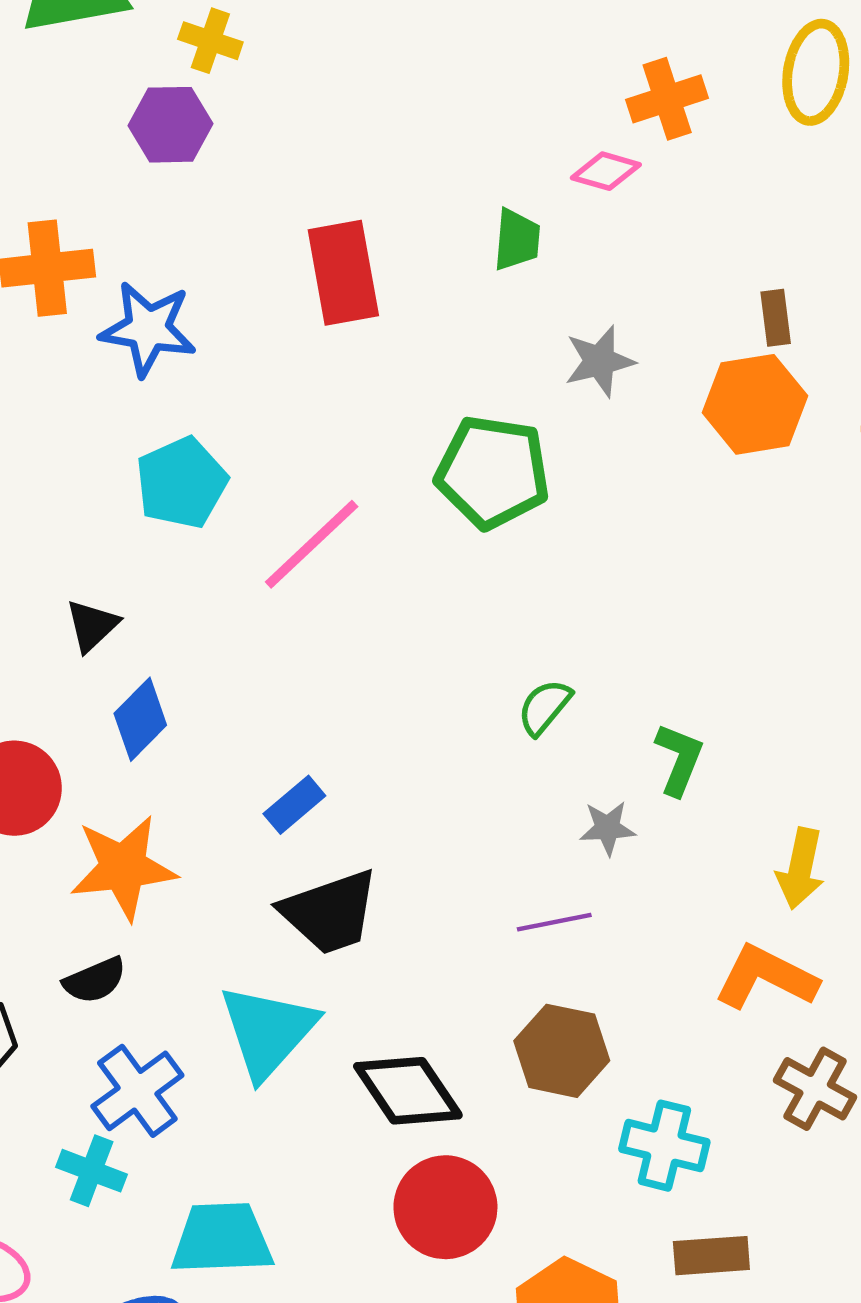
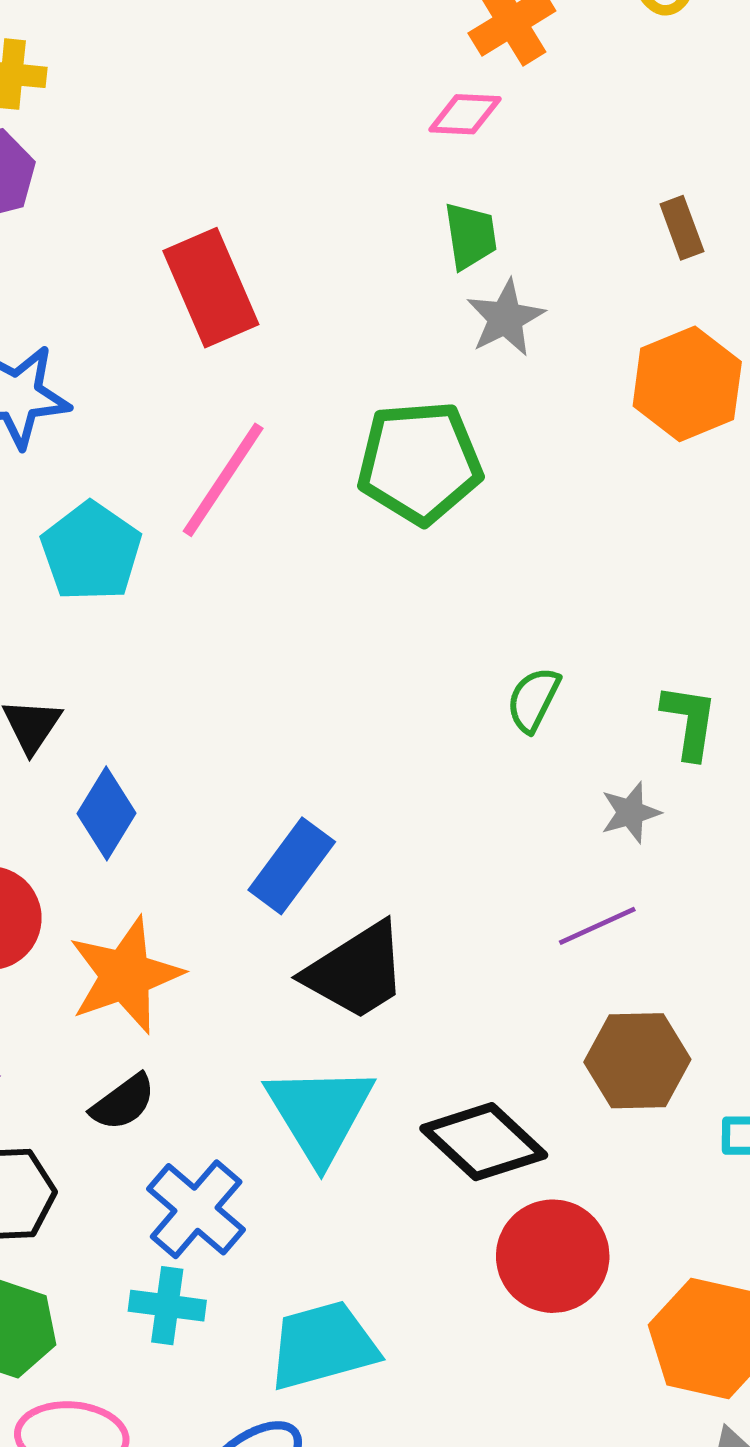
green trapezoid: (517, 240) -> (470, 236), moved
orange hexagon: (755, 404) -> (687, 384), moved
pink line: (312, 544) -> (223, 480), moved
blue rectangle: (294, 805) -> (292, 866), size x1.4

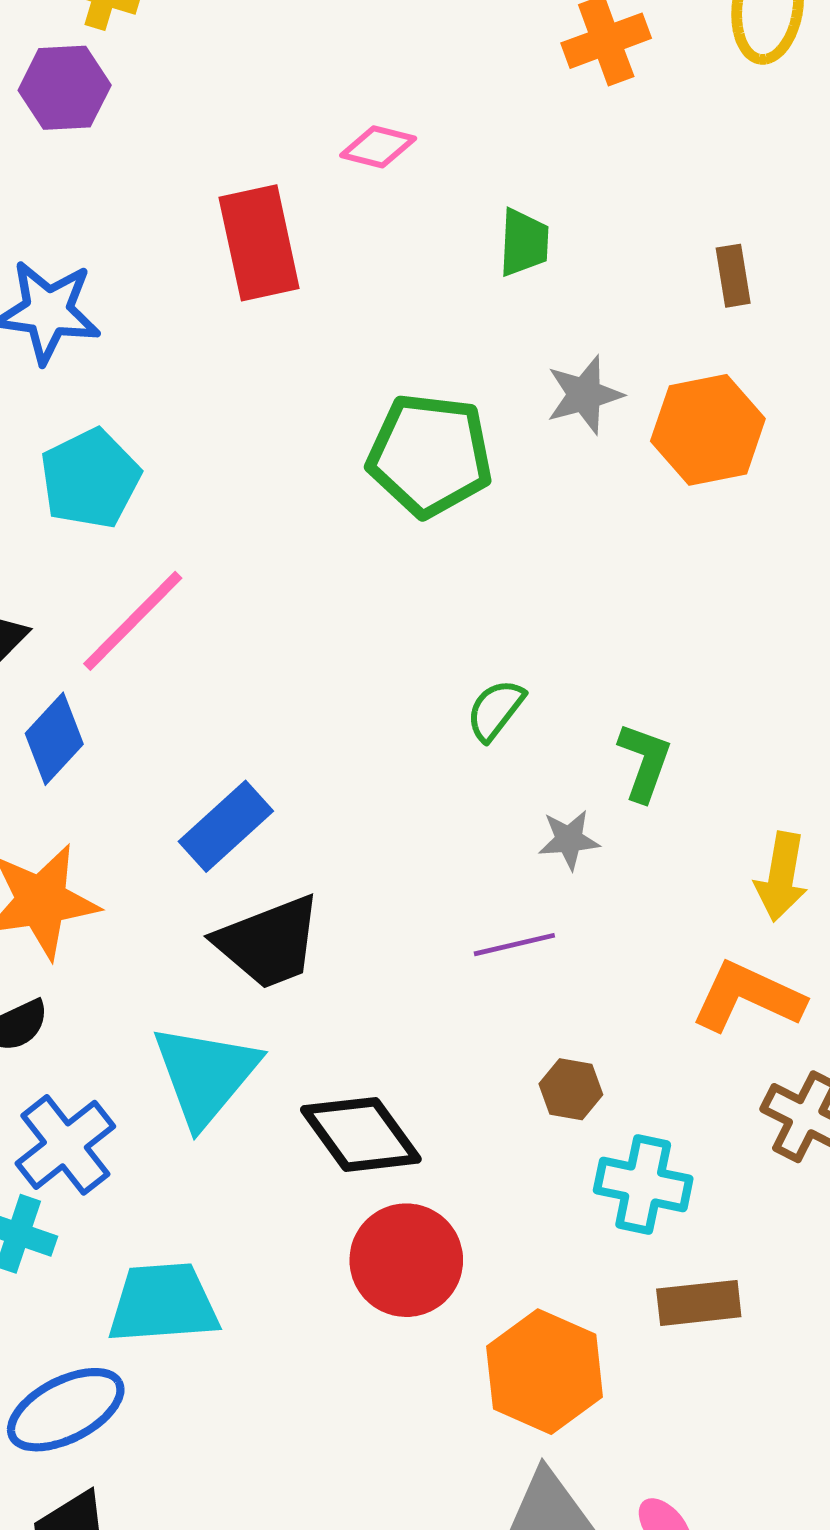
pink diamond: (465, 114) -> (378, 147), moved
gray star: (505, 318) -> (584, 395), moved
pink line: (223, 480) -> (133, 621), moved
brown hexagon: (637, 1061) -> (571, 1089), moved, size x0.6

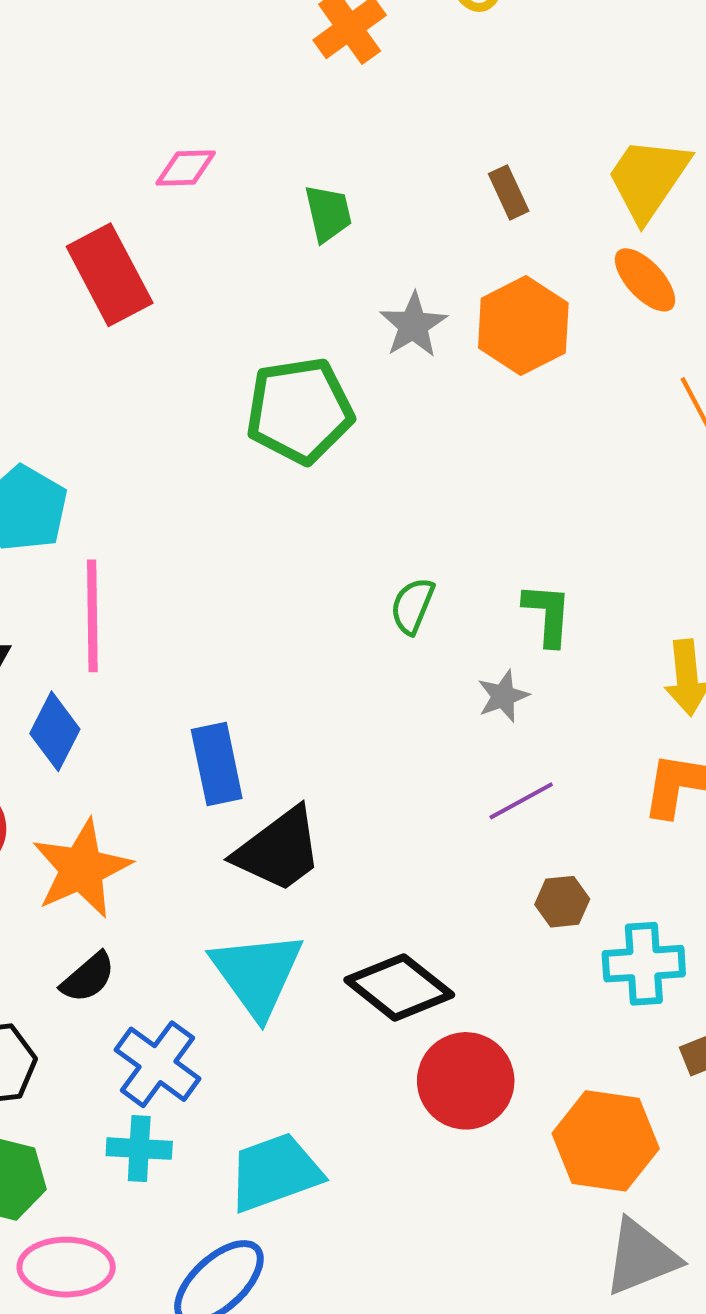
pink line: (133, 621) -> (92, 616), turned -30
blue rectangle: (226, 826) -> (217, 764), turned -44
purple line: (514, 945) -> (521, 801), moved

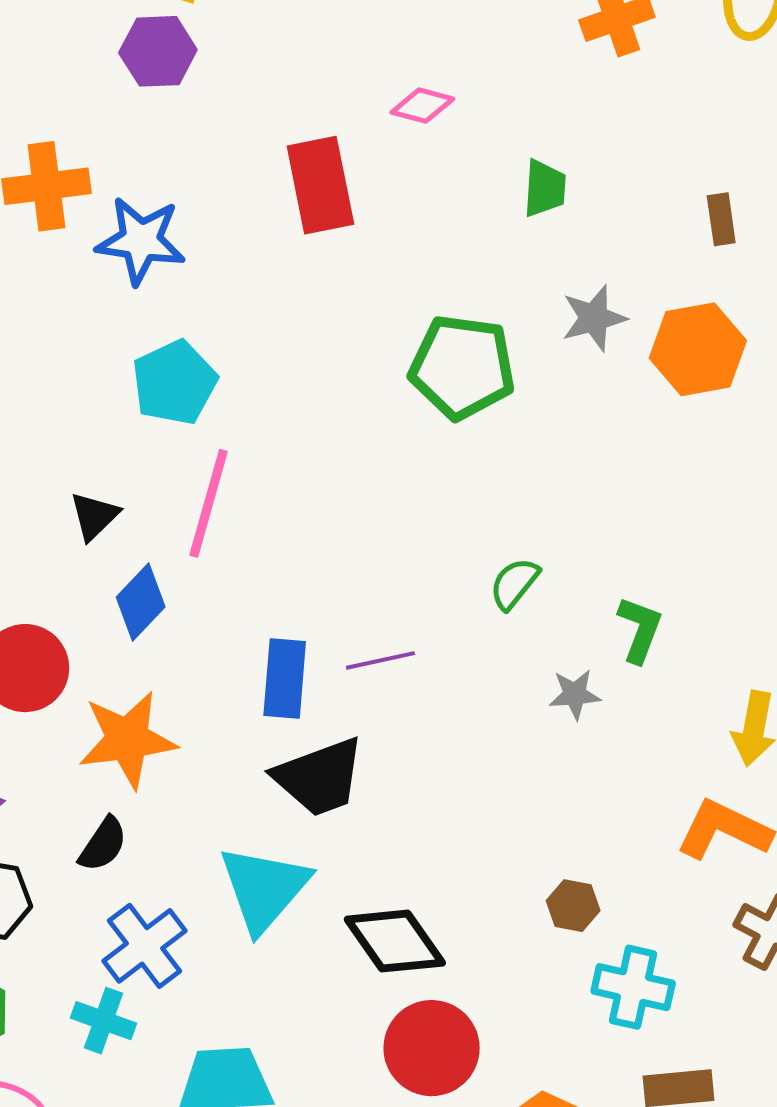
purple line: (521, 801) -> (380, 660), moved
black semicircle: (88, 977) -> (103, 844), turned -32

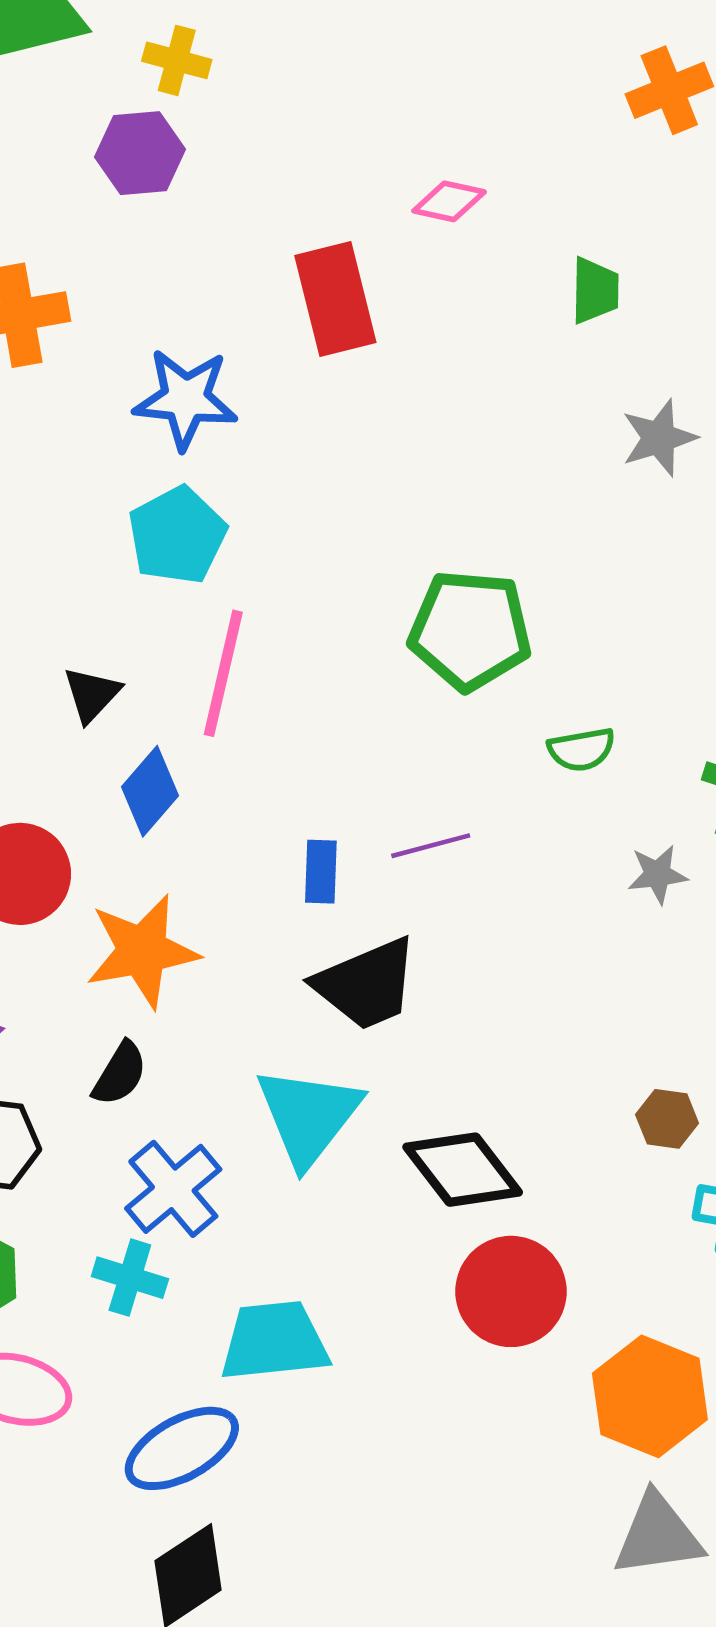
blue star: (141, 241) -> (186, 399), moved
green pentagon: (462, 367) -> (470, 630), moved
green semicircle: (514, 584) -> (581, 749), turned -136
blue rectangle: (285, 678) -> (321, 872), size x0.7

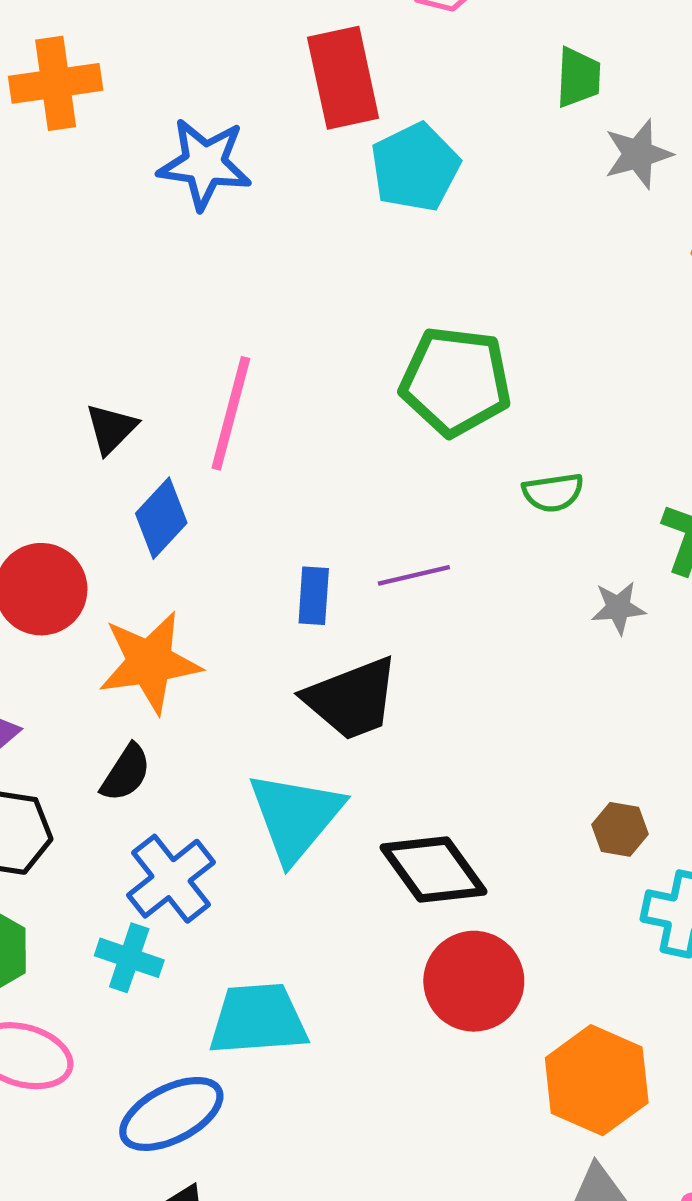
gray star: (659, 438) -> (638, 154), moved
cyan pentagon: (177, 535) -> (415, 167), moved

